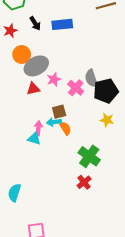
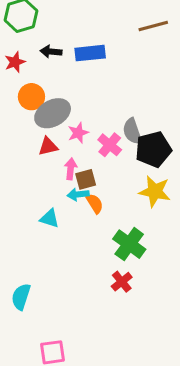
black arrow: (35, 23) -> (51, 52), turned 128
yellow star: (107, 120) -> (155, 191), size x1.5
pink arrow: (38, 128) -> (71, 169), moved

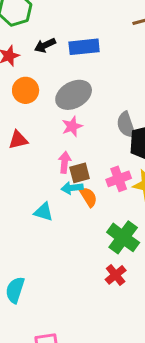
black arrow: (51, 52) -> (45, 45), turned -30
gray ellipse: (53, 113) -> (74, 95), moved
pink cross: (110, 145) -> (119, 179), moved, turned 30
red triangle: (48, 146) -> (18, 140), moved

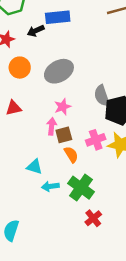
blue rectangle: (84, 47) -> (58, 17), moved
pink star: (72, 126) -> (63, 107), moved
cyan arrow: (72, 188) -> (50, 186), moved
green cross: (123, 237) -> (81, 188), moved

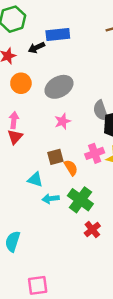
red triangle: (14, 108) -> (15, 137), moved, turned -35
pink arrow: (52, 126) -> (14, 120), moved
brown square: (64, 135) -> (55, 157), moved

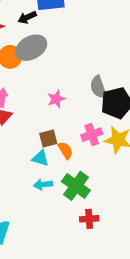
gray ellipse: (59, 87) -> (31, 48), moved
cyan triangle: (35, 180) -> (40, 158), moved
red cross: (92, 230) -> (89, 219), turned 35

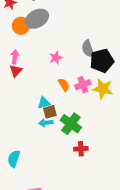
brown square: (48, 139) -> (50, 112), moved
orange semicircle: (65, 150) -> (64, 85), moved
cyan triangle: (40, 158) -> (44, 103), turned -32

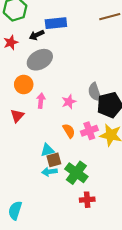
orange circle: (21, 26) -> (24, 84), moved
pink arrow: (15, 57) -> (41, 101), moved
pink star: (56, 58) -> (69, 102), moved

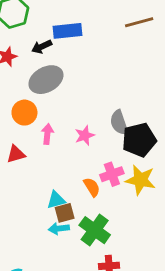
red triangle: (17, 116) -> (16, 154), turned 32
orange semicircle: (69, 131) -> (92, 187), moved

